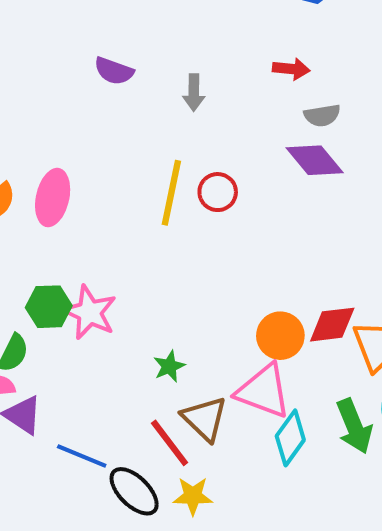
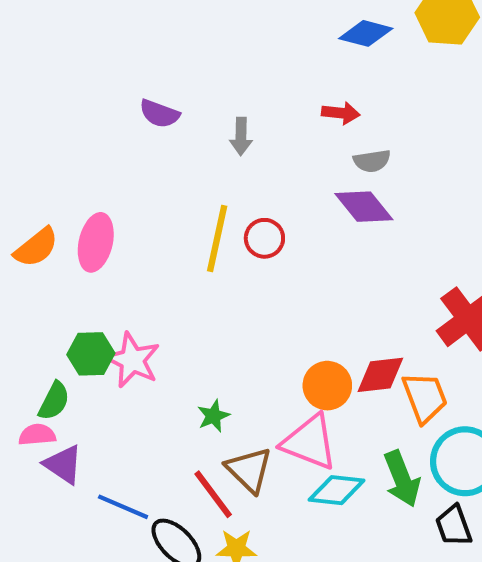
cyan diamond: (290, 438) -> (337, 490), turned 60

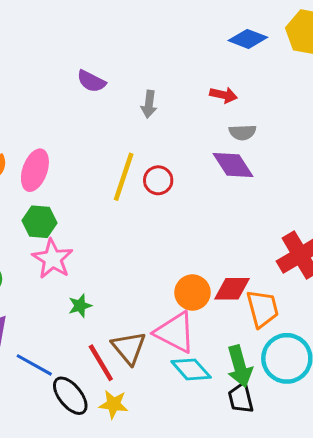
green hexagon: (91, 354) -> (39, 222), moved
green star: (213, 416) -> (80, 306), moved
cyan diamond: (337, 490) -> (191, 369), turned 36
black trapezoid: (454, 526) -> (241, 398), moved

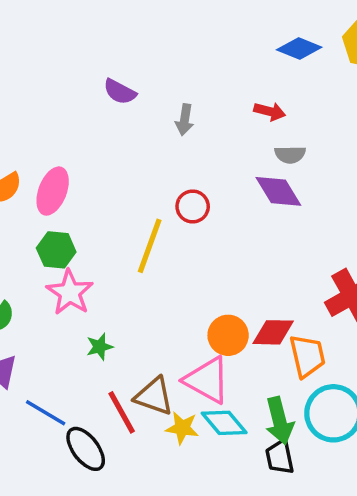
yellow line: (124, 177) -> (150, 246), moved
brown triangle: (129, 348) -> (154, 396), turned -33
yellow star: (114, 404) -> (182, 428), moved

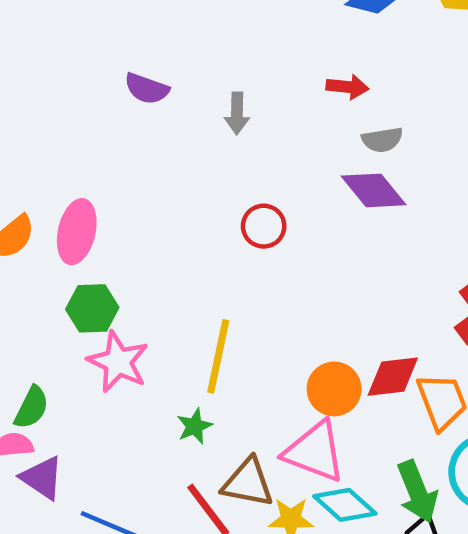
yellow line: (150, 246) -> (218, 356), moved
green star: (100, 347) -> (195, 426), moved

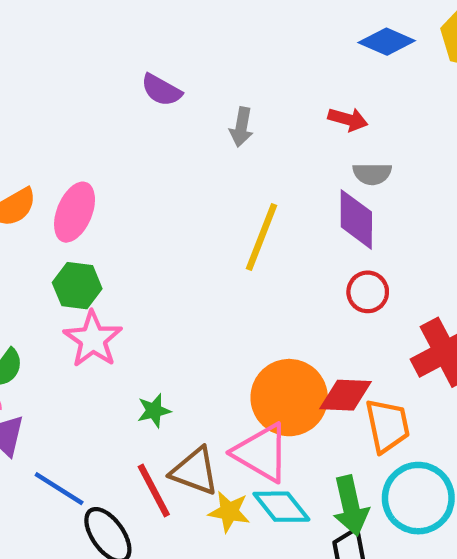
purple diamond: (374, 190) -> (356, 219), turned 30
red circle: (264, 226) -> (368, 292), moved
yellow line: (218, 356) -> (262, 237), moved
orange circle: (334, 389) -> (289, 398), size x1.5

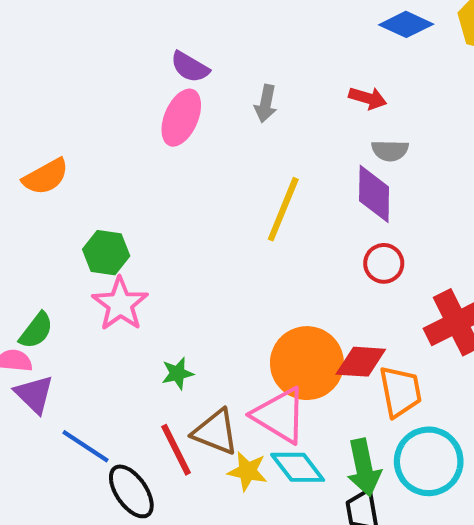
pink ellipse: (75, 212) -> (181, 118), moved

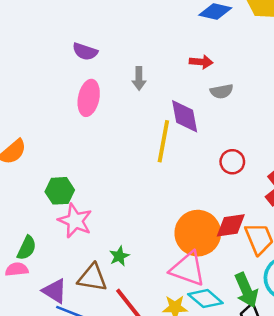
purple semicircle: (190, 67) -> (85, 52), moved
purple diamond: (374, 194) -> (185, 116), moved
purple triangle: (34, 394) -> (55, 291), moved
brown triangle: (215, 432) -> (92, 278), moved

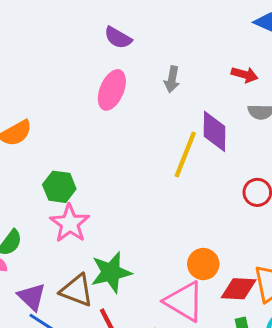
red diamond: (231, 225) -> (239, 289), moved
orange circle: (198, 233) -> (203, 264), size x0.6
green star: (119, 256) -> (111, 272), size x1.8

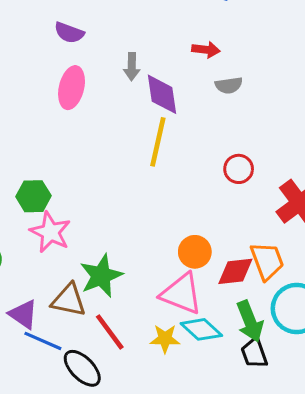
purple diamond: (214, 131) -> (162, 94), moved

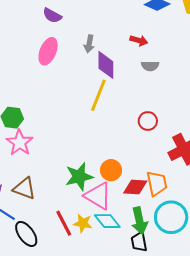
green star: (101, 276) -> (79, 177), moved
red line: (110, 332) -> (64, 223), moved

